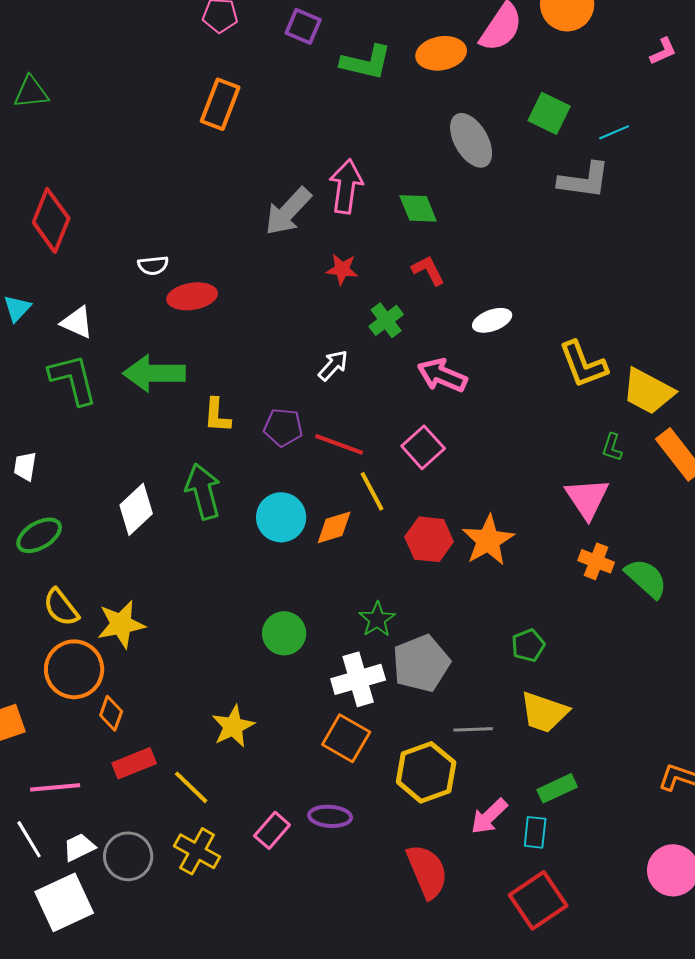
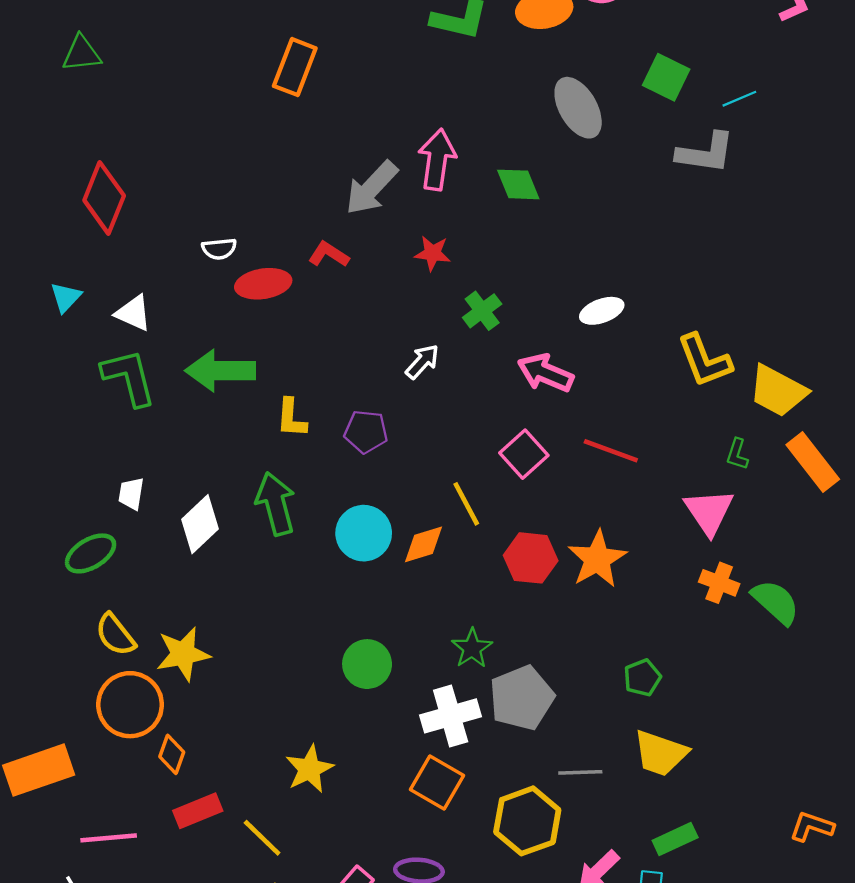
red L-shape: (428, 270) -> (329, 254), moved, turned -30
red line: (339, 444) -> (611, 451), moved
white trapezoid: (25, 466) -> (131, 494), moved

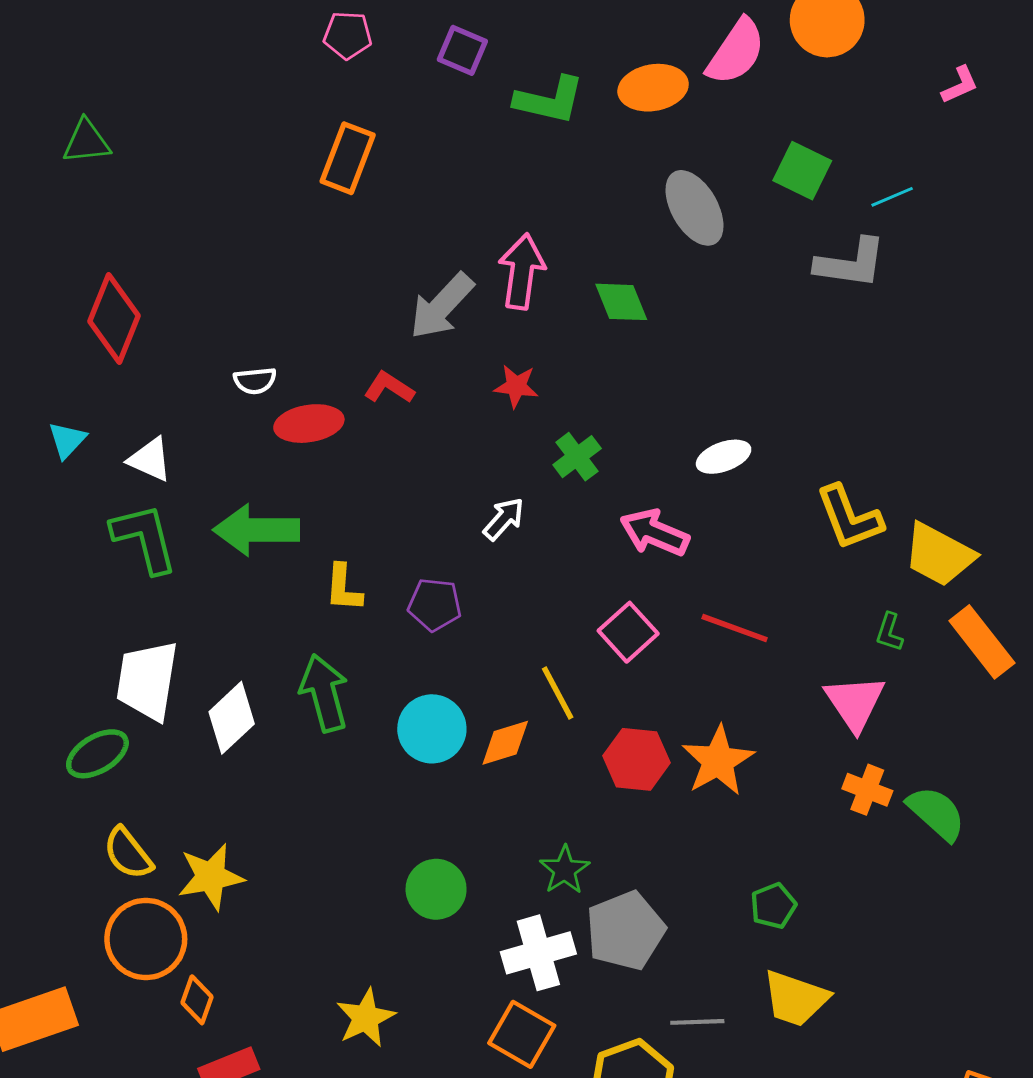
white trapezoid: (131, 494) -> (147, 681), size x2.0

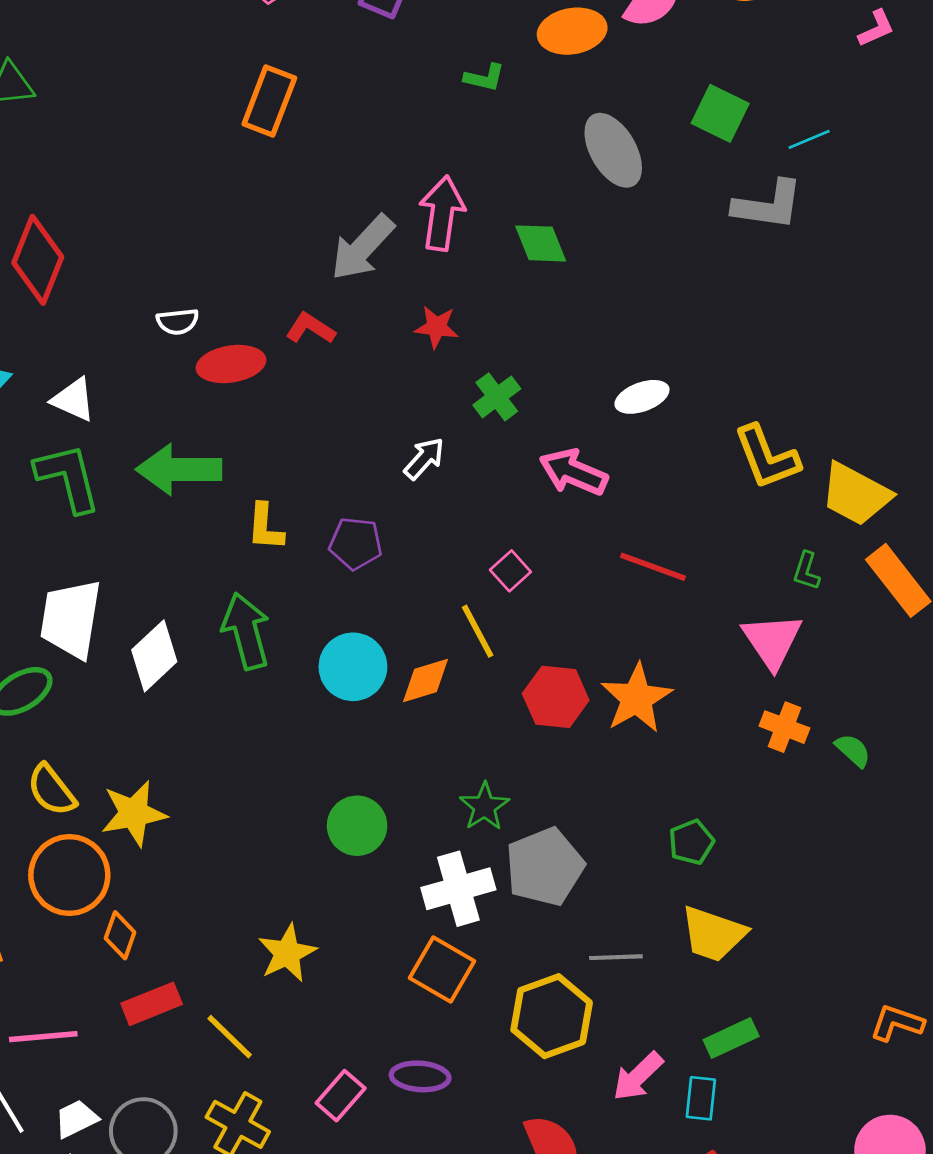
green L-shape: (549, 100) -> (484, 78), moved, size x0.6
pink square: (628, 632) -> (510, 571), moved, size x0.7
green semicircle: (936, 813) -> (853, 750), size x0.6

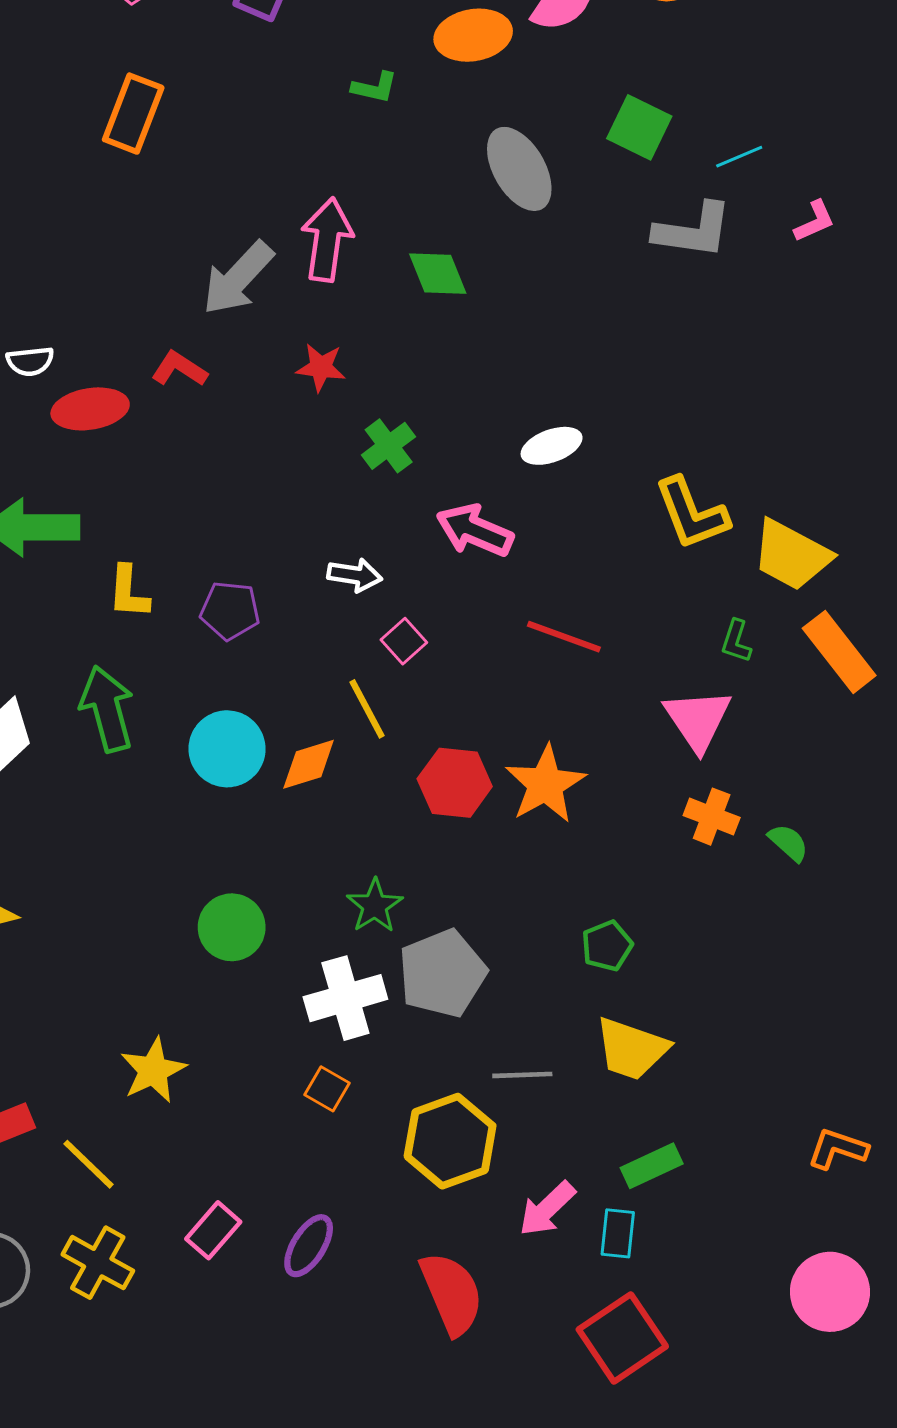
pink L-shape: (876, 28) -> (815, 221), moved
white arrow: (424, 459) -> (355, 575), moved, turned 57
orange square: (442, 970) -> (327, 1089), size x0.6
purple ellipse: (420, 1076) -> (309, 1246), moved, turned -62

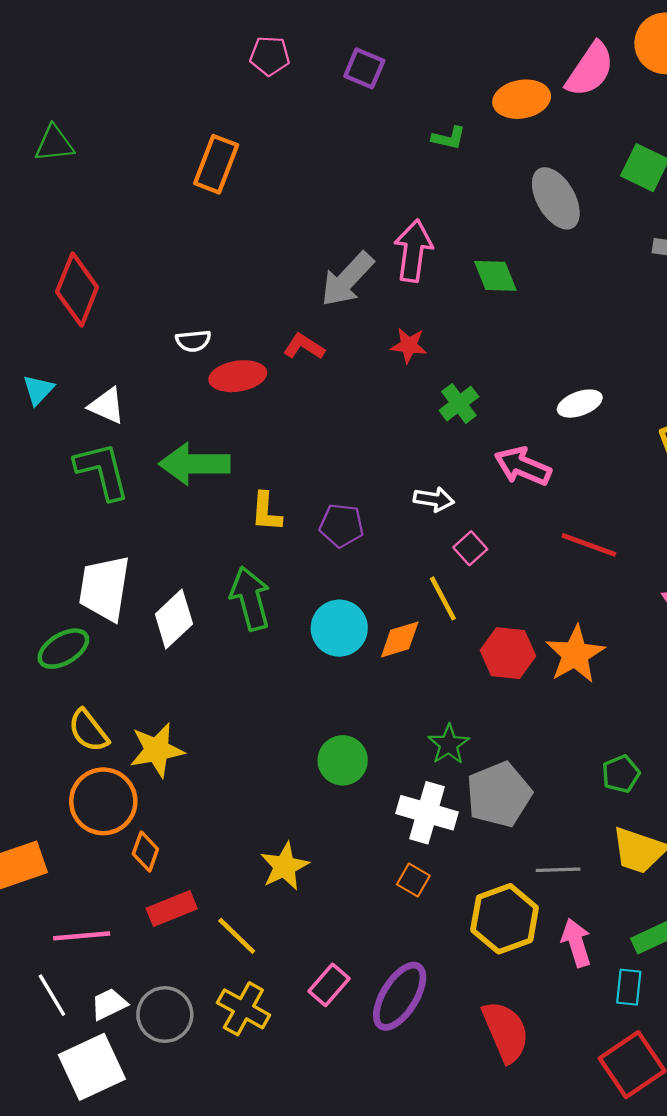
orange rectangle: (133, 114) -> (216, 164), moved
white cross: (345, 998) -> (427, 813), turned 32
pink arrow: (547, 1209) -> (576, 943), moved, turned 117
purple ellipse: (309, 1246) -> (400, 996), size x1.5

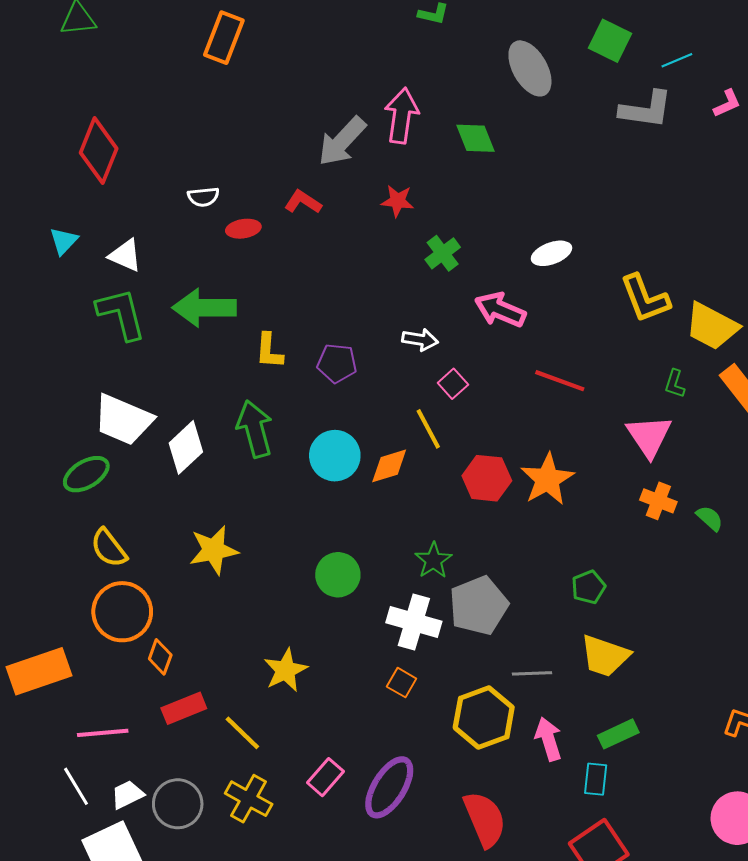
red ellipse: (238, 376) -> (243, 229), size x0.7
white trapezoid: (104, 588) -> (123, 420), turned -76
yellow star: (157, 750) -> (214, 550), moved

